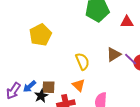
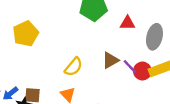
yellow semicircle: (82, 61) -> (74, 67), turned 60

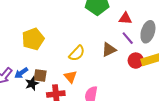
yellow pentagon: (26, 34) -> (33, 39), moved
purple line: (130, 67) -> (128, 38), moved

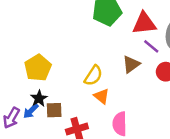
red triangle: (125, 18) -> (144, 23), size x1.5
orange triangle: (70, 77) -> (102, 96), moved
black star: (32, 84) -> (39, 98), moved

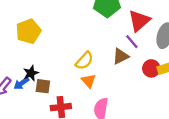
red triangle: (144, 23) -> (139, 21), turned -45
purple line: (151, 46) -> (132, 42), moved
yellow pentagon: (38, 68) -> (28, 31), moved

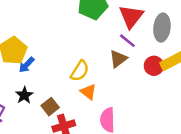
blue arrow: (21, 83) -> (27, 65), moved
brown square: (43, 86) -> (50, 107), moved, turned -35

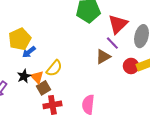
yellow semicircle: (80, 71) -> (54, 68), moved
orange triangle: (88, 92) -> (37, 77), moved

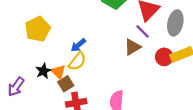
blue arrow: (29, 52) -> (78, 45), moved

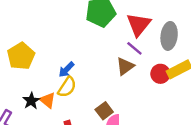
brown square: (66, 84) -> (104, 111), moved

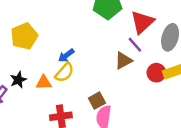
orange triangle: (48, 100) -> (44, 83), turned -49
black star: (31, 101) -> (18, 80), moved

